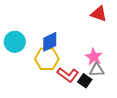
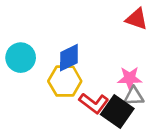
pink star: (94, 57) -> (130, 78), turned -30
black square: (85, 81) -> (117, 111), size x1.6

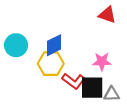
gray triangle: (134, 96) -> (112, 94), moved
black square: (117, 111) -> (92, 88), turned -35

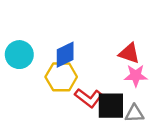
red triangle: (107, 15) -> (129, 53), moved
pink star: (102, 61) -> (136, 76), moved

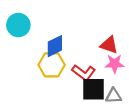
cyan circle: (19, 55) -> (18, 25), moved
red L-shape: (89, 98) -> (84, 73), moved

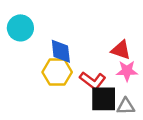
blue diamond: (55, 46) -> (61, 51), turned -70

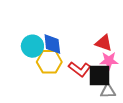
cyan circle: (20, 28) -> (32, 46), moved
black square: (104, 99) -> (99, 75), moved

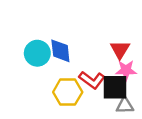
red triangle: (104, 43) -> (120, 50), turned 42
yellow hexagon: (49, 62) -> (68, 92), moved

